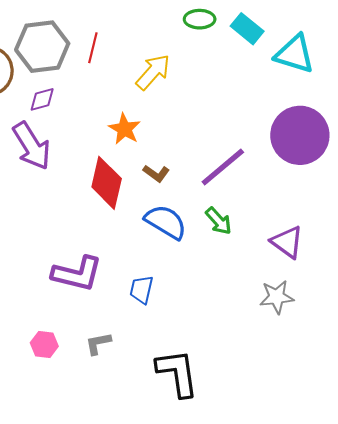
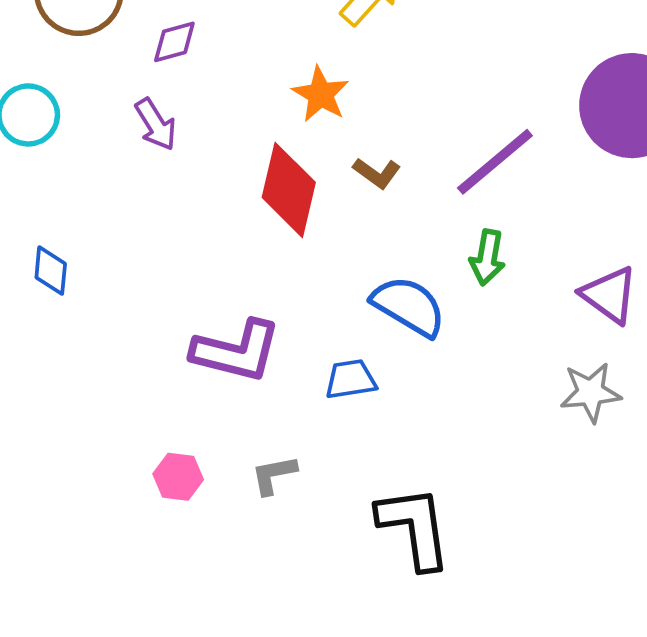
purple arrow: (32, 146) -> (156, 124), size x0.6
green arrow: (219, 221) -> (487, 257), turned 52
blue semicircle: (166, 222) -> (409, 306), moved
blue trapezoid: (141, 290) -> (351, 379), turned 68

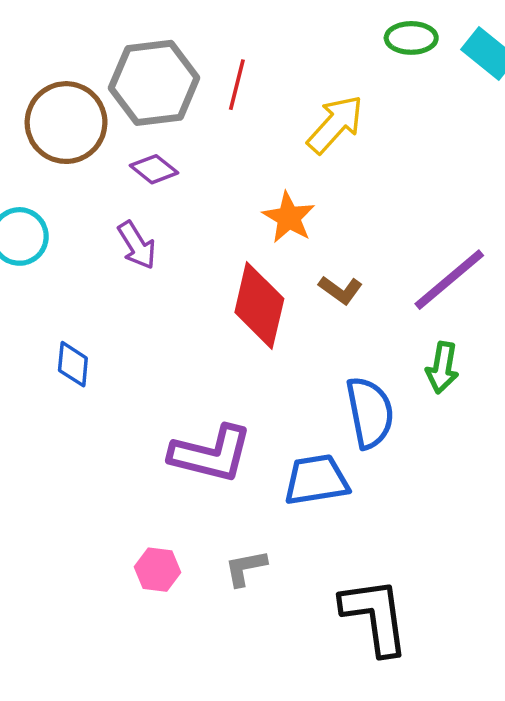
purple diamond: (174, 42) -> (154, 169), turned 54
blue diamond: (51, 271) -> (73, 364), moved
blue semicircle: (409, 306) -> (370, 413), turned 48
blue trapezoid: (351, 379) -> (316, 480), size x1.4

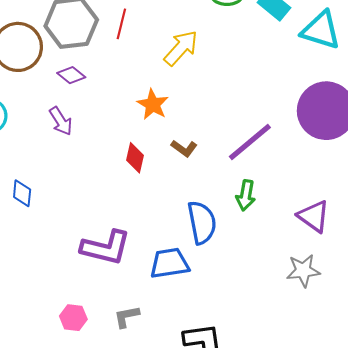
red diamond: (259, 306) -> (135, 158), size x0.6

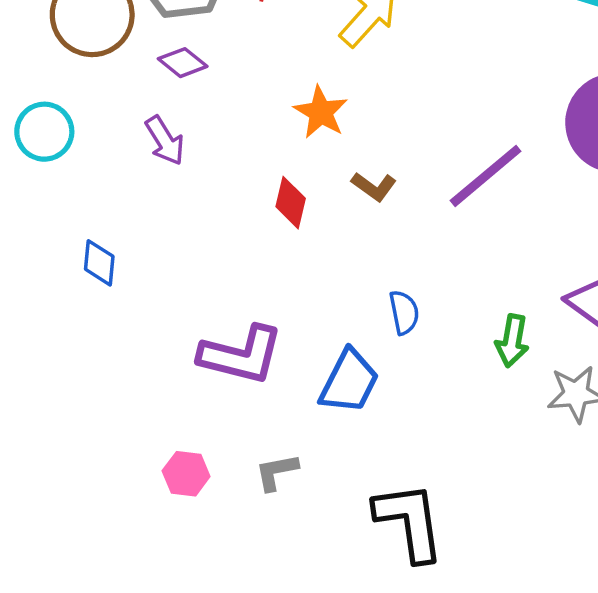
green arrow: (246, 195) -> (512, 341), moved
blue semicircle: (202, 223) -> (404, 312), size x0.6
blue trapezoid: (169, 263) -> (349, 382), turned 126

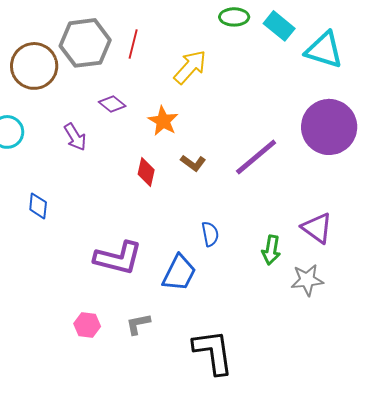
purple diamond: (183, 63) -> (112, 104), moved

